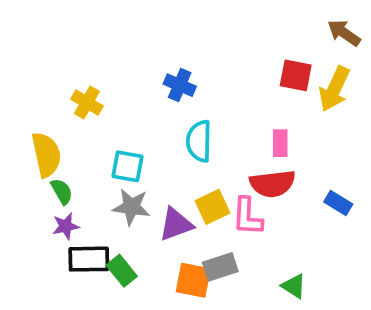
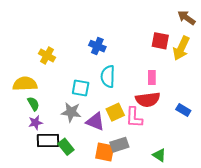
yellow semicircle: (46, 155) -> (25, 84), turned -80
cyan square: (127, 166) -> (81, 88), moved
purple triangle: (176, 224) -> (95, 122), turned 42

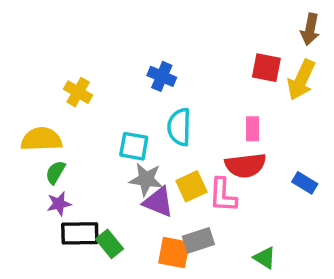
brown arrow: (187, 18) -> (310, 29), turned -114
green semicircle: (33, 104) -> (55, 172), turned -120
gray star: (71, 112) -> (146, 179), moved

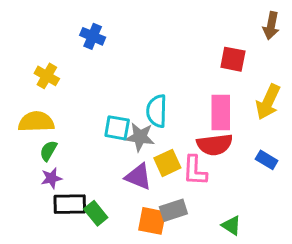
blue cross: (162, 76) -> (93, 36), moved
yellow arrow: (301, 80) -> (268, 102), moved
yellow cross: (78, 92) -> (47, 76), moved
pink rectangle: (252, 129) -> (221, 113), size x1.6
gray star: (146, 179) -> (140, 137), moved

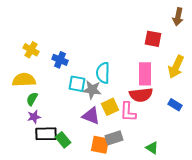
blue cross: (93, 36) -> (60, 60), moved

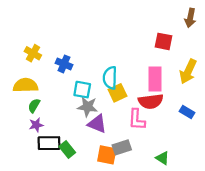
gray star: (92, 90) -> (88, 107), moved
yellow square: (110, 107) -> (117, 93), moved

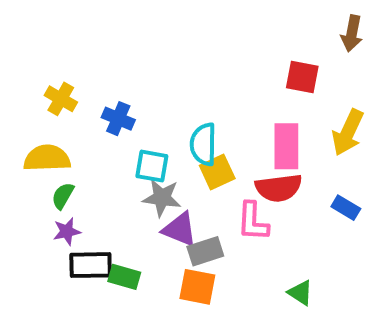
gray rectangle: (122, 147) -> (205, 251), moved
green rectangle: (67, 150) -> (124, 277), turned -35

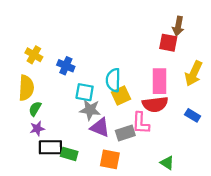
brown arrow: (352, 33) -> (178, 26), moved
yellow semicircle: (47, 158) -> (26, 88), turned 95
gray rectangle: (205, 251) -> (125, 133), moved

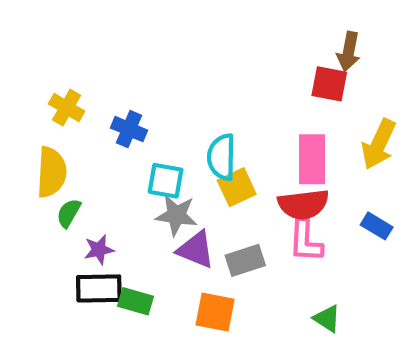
pink L-shape: (141, 123) -> (306, 241), moved
purple star: (37, 129) -> (99, 250), moved

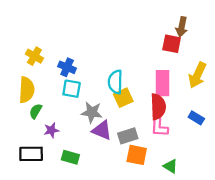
cyan square: (166, 181) -> (72, 89), moved
red semicircle: (303, 204) -> (158, 107), turned -85
black rectangle: (99, 288) -> (31, 154), moved
orange square: (215, 312) -> (137, 155), moved

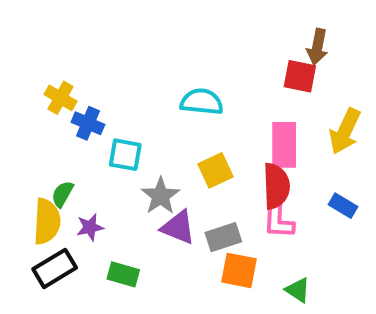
blue cross: (67, 67) -> (88, 123), moved
cyan semicircle: (115, 82) -> (202, 102), moved, turned 95
yellow semicircle: (27, 90) -> (47, 221), moved
gray star: (92, 112) -> (161, 196), turned 30
black rectangle: (31, 154) -> (55, 268), turned -30

